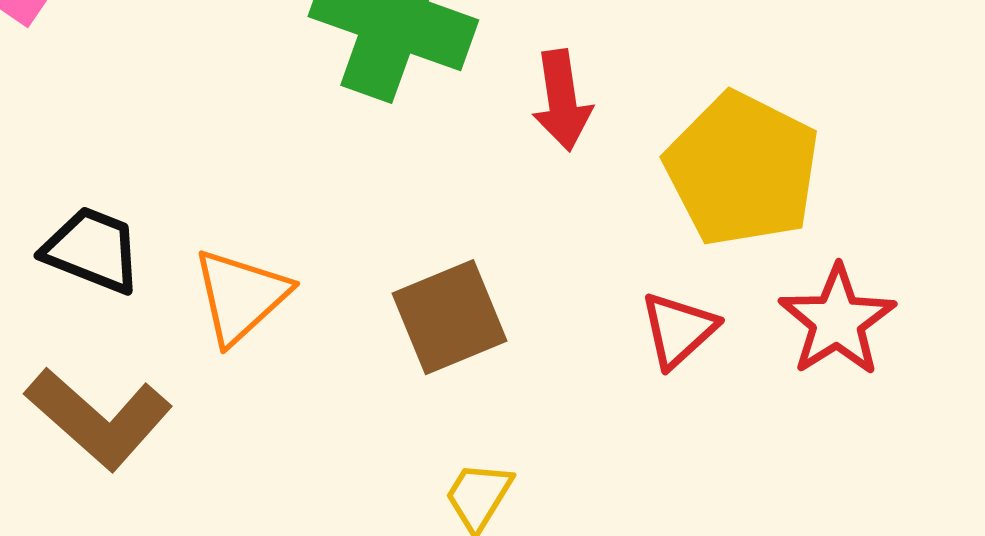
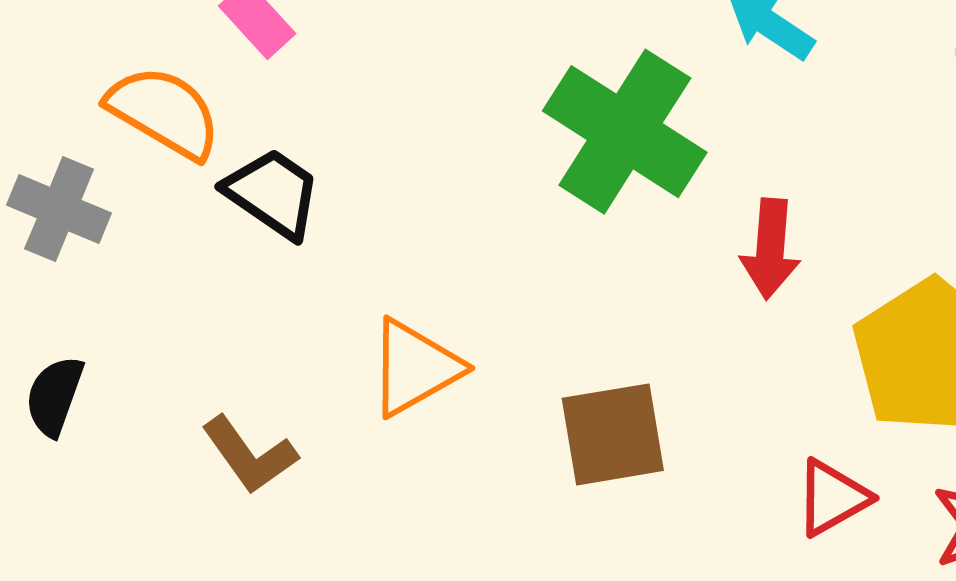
black trapezoid: (92, 250) -> (273, 193), moved
brown L-shape: (99, 419) -> (250, 455), size x0.7

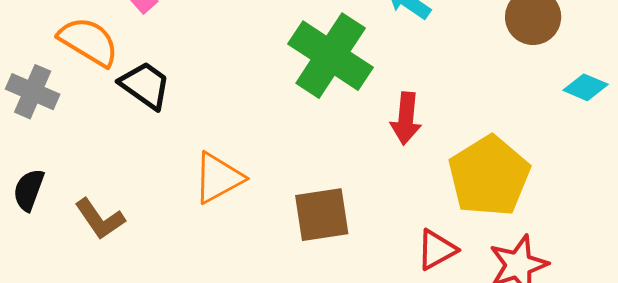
brown L-shape: (250, 455) -> (100, 219), moved

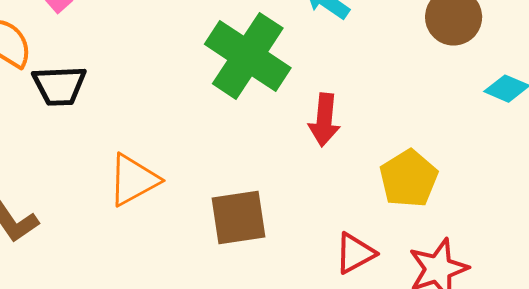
black trapezoid: (145, 85) -> (59, 86), turned 142
yellow pentagon: (489, 176) -> (409, 179), size x0.7

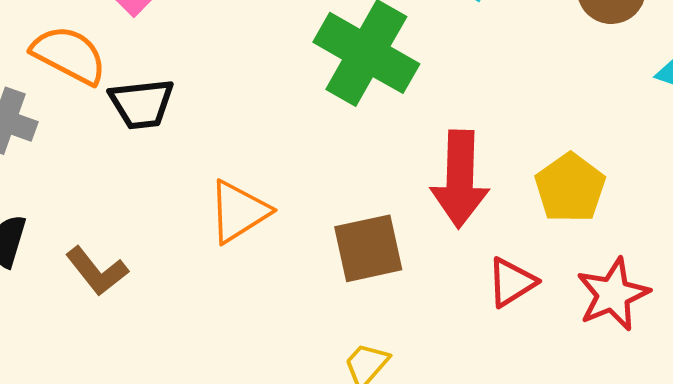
red arrow: (324, 120) -> (460, 179), moved, size x1.5

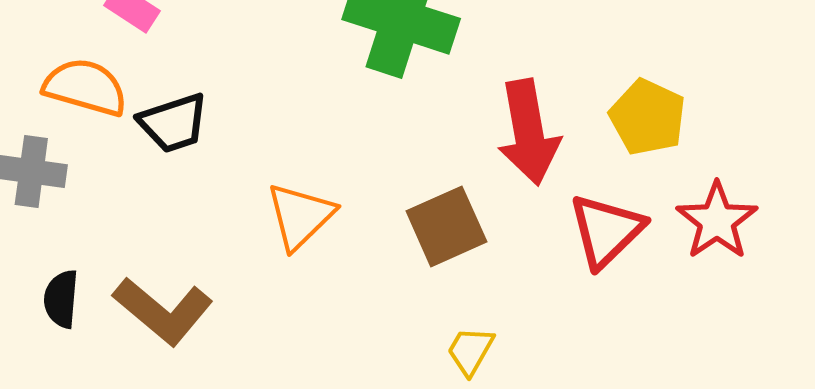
brown L-shape: (97, 271) -> (163, 311), size x1.4
red triangle: (512, 282) -> (606, 230), size x1.4

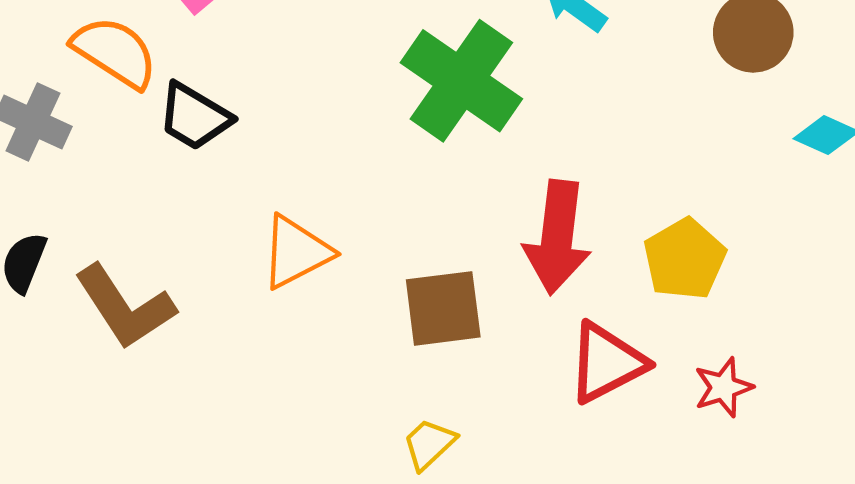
black trapezoid: (173, 123) -> (194, 117), turned 32
red star: (717, 221) -> (723, 387), size x0.7

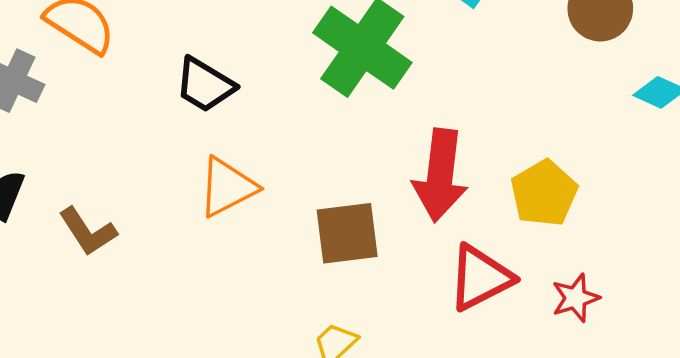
black trapezoid: (194, 117) -> (205, 85), moved
brown L-shape: (125, 307) -> (88, 231), size x0.7

